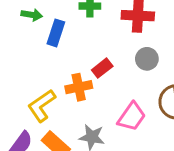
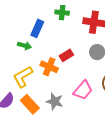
green arrow: (32, 15) -> (24, 45), moved
orange cross: (79, 87) -> (49, 67), turned 30

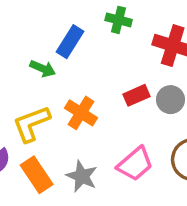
red rectangle: (66, 55) -> (136, 95), moved

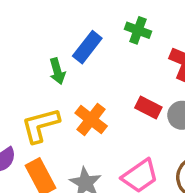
green arrow: (43, 69) -> (57, 71), turned 45
red rectangle: (136, 95) -> (148, 107), turned 45

